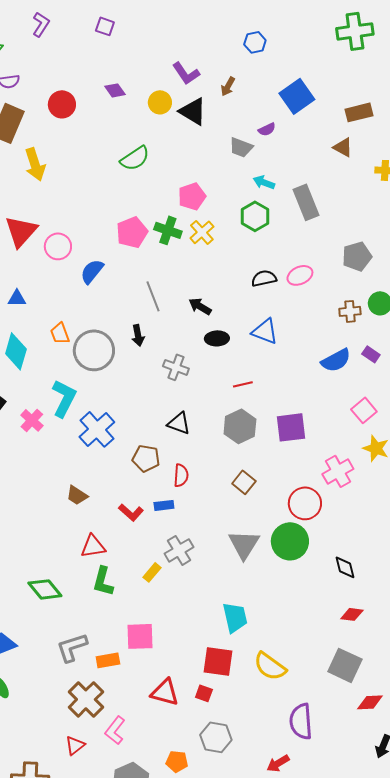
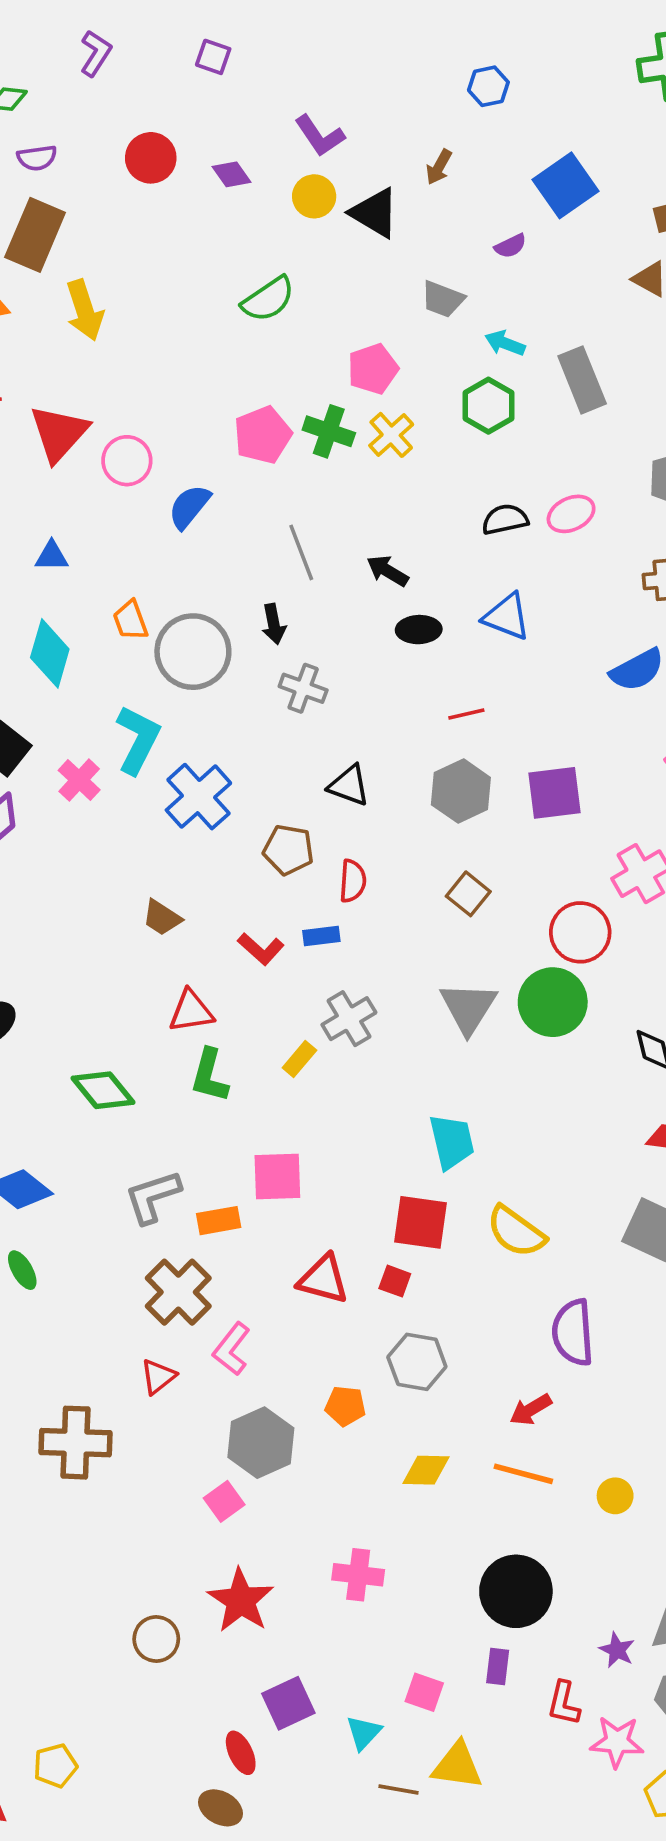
purple L-shape: (186, 73) -> (320, 136), moved
red circle: (62, 104) -> (151, 158), moved
gray trapezoid: (241, 147) -> (443, 299), moved
gray cross: (176, 367) -> (303, 688), moved

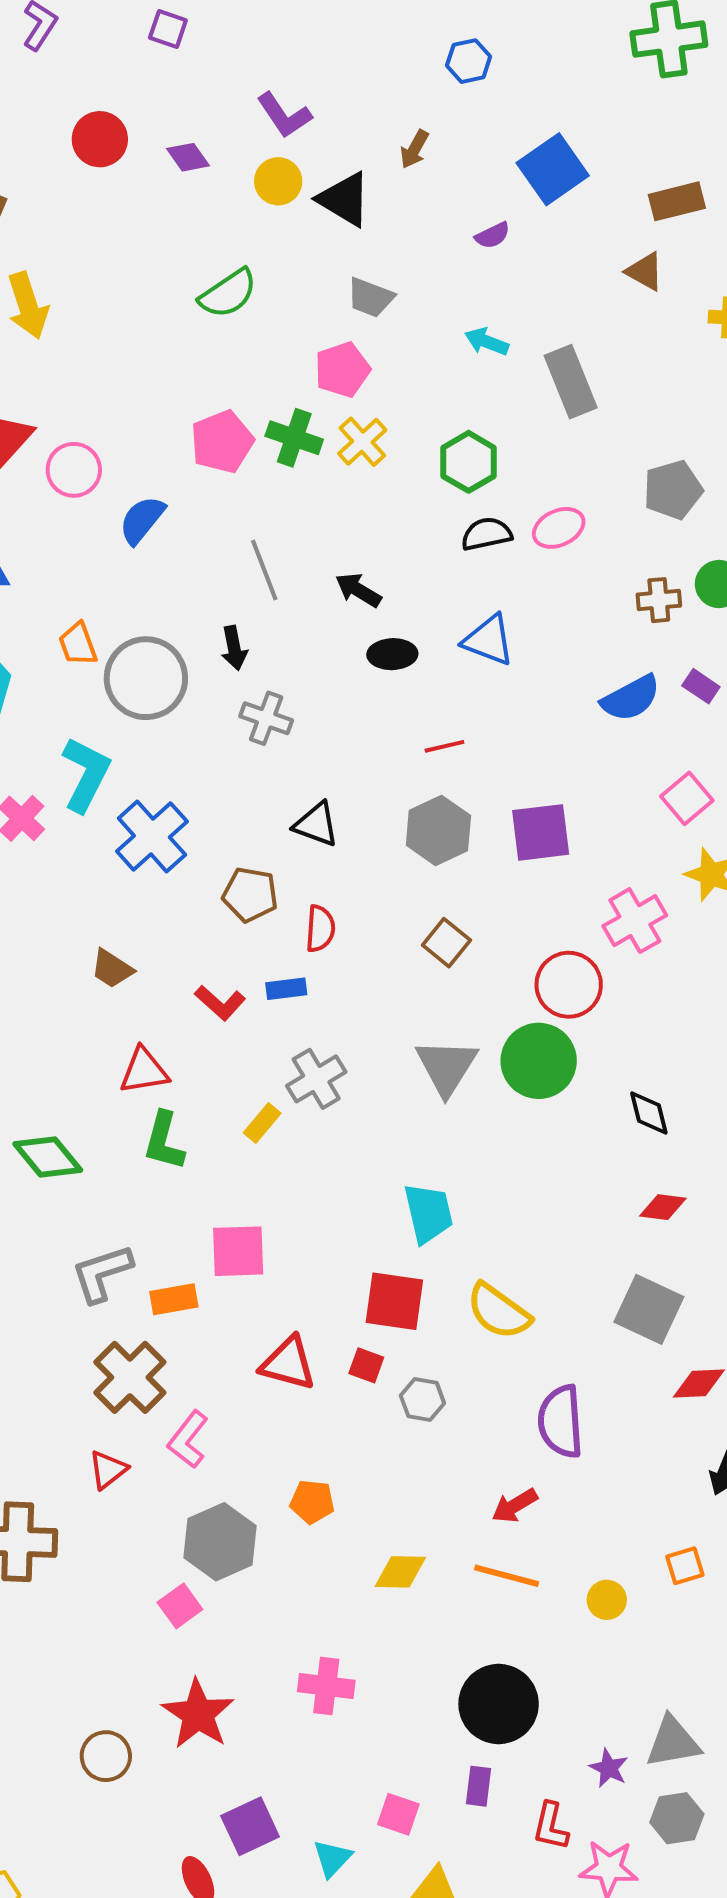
gray trapezoid: (443, 299) -> (370, 297), moved
green hexagon: (488, 406) -> (469, 462), moved
gray hexagon: (417, 1362) -> (422, 1399), moved, size x0.7

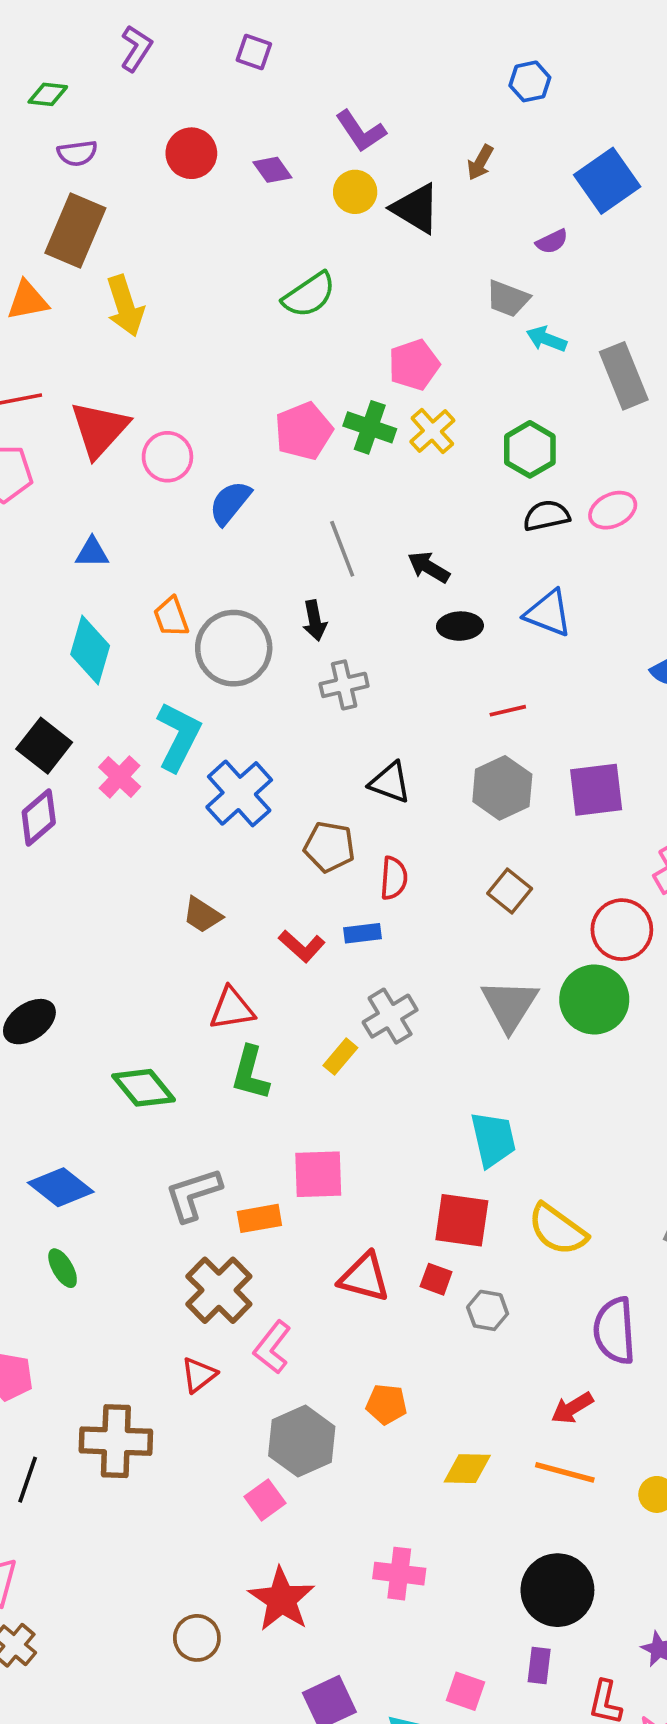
gray trapezoid: (370, 297) -> (508, 299), moved
gray cross: (266, 718) -> (344, 685), turned -33

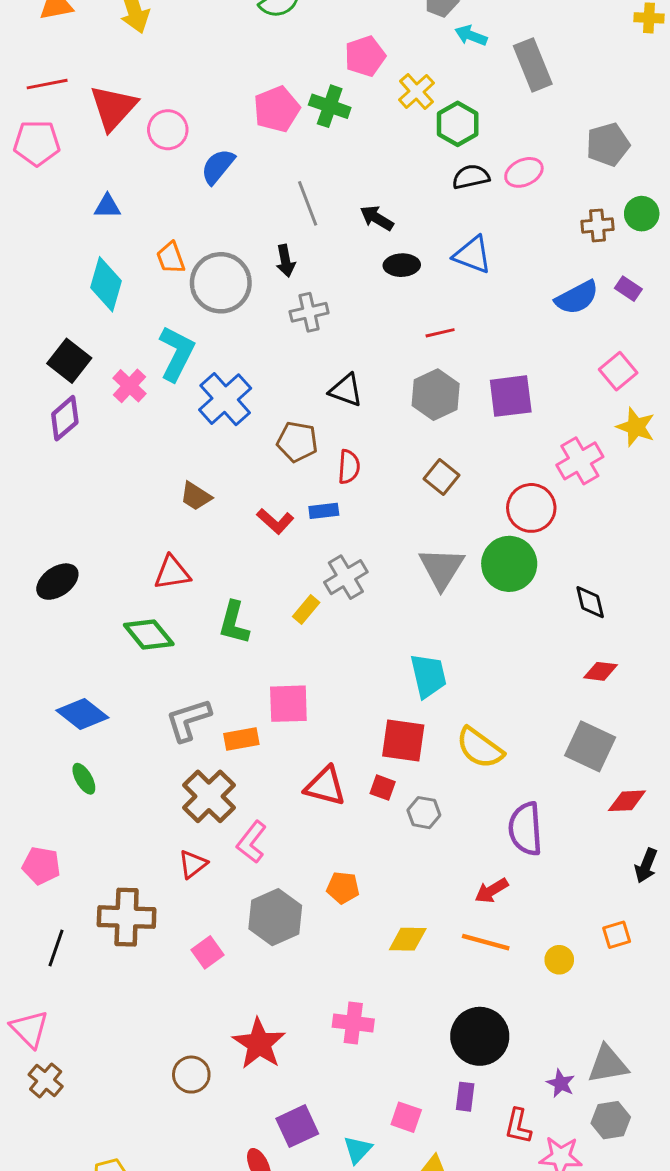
yellow cross: (432, 431) -> (416, 91), moved
red triangle: (232, 1009) -> (172, 573), moved
pink square: (265, 1500) -> (208, 952), moved

